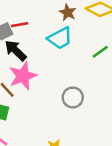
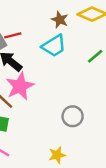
gray circle: (73, 97) -> (73, 116), moved

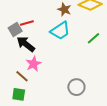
pink star: (20, 86) -> (34, 64), size x0.7

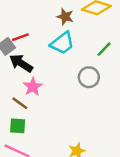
gray circle: (76, 87) -> (89, 77), moved

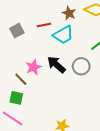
red line: (20, 37) -> (44, 25), moved
black arrow: (21, 63) -> (56, 65), moved

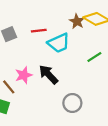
brown star: (69, 13) -> (77, 21), moved
gray circle: (81, 66) -> (72, 103), moved

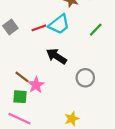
red line: (39, 31) -> (39, 28), moved
pink star: (24, 75) -> (36, 85), moved

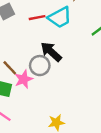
gray circle: (85, 78) -> (40, 66), moved

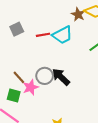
black arrow: (51, 52) -> (61, 77), moved

